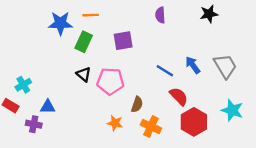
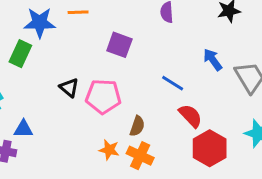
purple square: (123, 41) -> (119, 45), turned 30
green rectangle: (84, 42) -> (20, 54), moved
blue arrow: (193, 65) -> (213, 60), moved
orange cross: (151, 127) -> (140, 156), moved

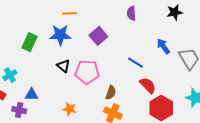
blue star: (40, 23) -> (60, 35), moved
purple square: (119, 45) -> (98, 36), turned 30
orange star: (109, 150) -> (70, 109), moved

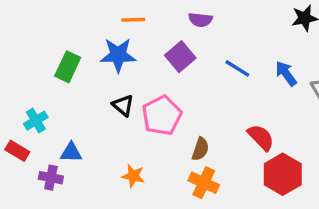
purple semicircle: (131, 13) -> (200, 20), moved, turned -80
blue line: (135, 63) -> (237, 68), moved
pink pentagon: (87, 72) -> (162, 115), turned -30

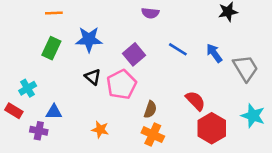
orange line: (133, 20) -> (54, 13), moved
purple square: (180, 57) -> (134, 54), moved

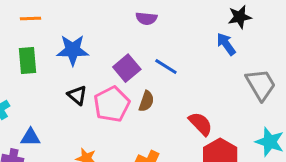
green rectangle: (51, 48) -> (28, 61), turned -30
blue line: (178, 49) -> (166, 67), moved
blue arrow: (214, 53) -> (226, 44), moved
brown semicircle: (150, 109) -> (146, 101), moved

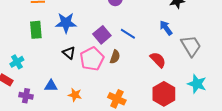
blue arrow: (226, 44) -> (166, 28), moved
red semicircle: (201, 124) -> (158, 60), moved
blue triangle: (31, 137) -> (51, 86), moved

